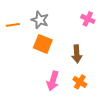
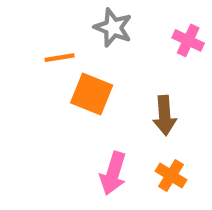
gray star: (40, 20) -> (113, 28), moved
orange line: (13, 25) -> (60, 58), moved

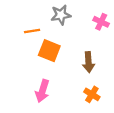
gray star: (113, 28) -> (61, 15), turned -30
pink arrow: (113, 173) -> (42, 91), moved

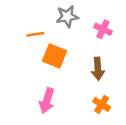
pink cross: (101, 22) -> (103, 29), moved

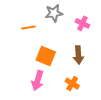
orange square: (54, 56) -> (46, 56), moved
orange cross: (102, 104) -> (72, 84), moved

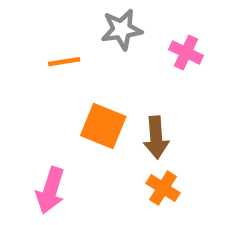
brown arrow: (78, 55) -> (156, 138), moved
pink arrow: (38, 80) -> (50, 190), moved

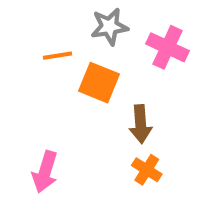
pink cross: (186, 52) -> (168, 47), size x1.4
orange square: (103, 126) -> (99, 83), moved

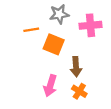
pink cross: (168, 47) -> (90, 25), turned -30
pink arrow: (45, 172) -> (50, 86), moved

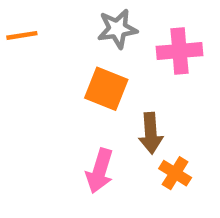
orange line: (31, 30) -> (22, 35), moved
orange cross: (79, 91) -> (175, 173), moved

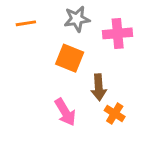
orange line: (22, 35) -> (26, 23), moved
pink arrow: (100, 171) -> (65, 112), turned -48

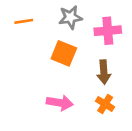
brown arrow: (99, 87) -> (104, 72), moved
pink arrow: (65, 112) -> (60, 103), turned -50

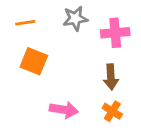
orange square: (64, 53) -> (34, 61), moved

